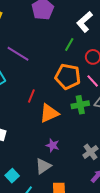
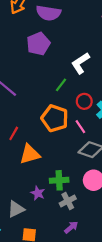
green cross: (80, 105) -> (59, 180), moved
purple star: (53, 145) -> (38, 193), moved

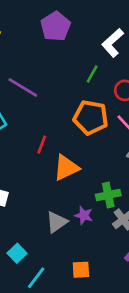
gray triangle: (16, 209) -> (57, 222), moved

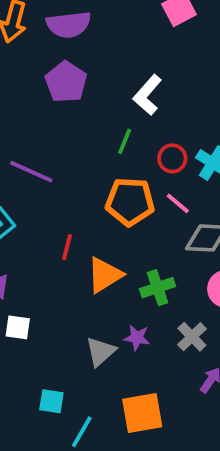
green cross: (108, 195) -> (158, 288), moved
cyan square: (17, 253) -> (51, 401), turned -30
orange square: (81, 270) -> (142, 413), size x1.6

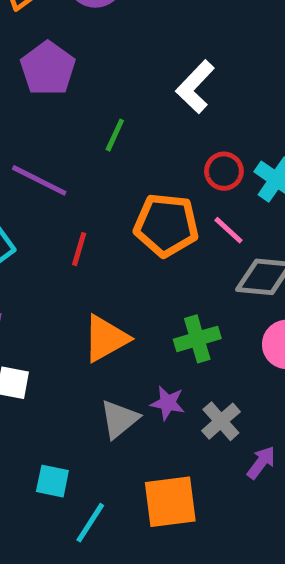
purple pentagon: (66, 82) -> (48, 68), moved
green line: (125, 141) -> (115, 135), moved
red line: (67, 247) -> (79, 249), moved
orange triangle: (105, 275) -> (106, 339), moved
gray cross: (192, 337) -> (221, 421), moved

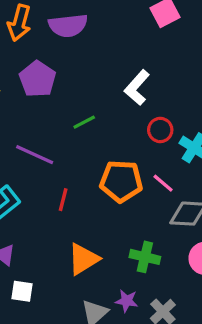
green line: (115, 135) -> (84, 122), turned 40
red circle: (224, 171) -> (160, 130), moved
green cross: (197, 339) -> (145, 257), turned 32

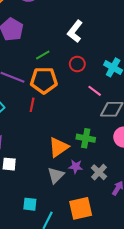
red circle: (160, 130) -> (77, 64), moved
orange pentagon: (121, 181) -> (44, 80), moved
orange triangle: (83, 259) -> (58, 147), moved

